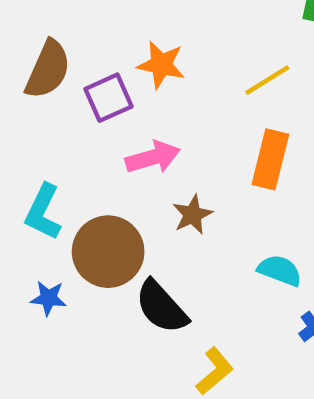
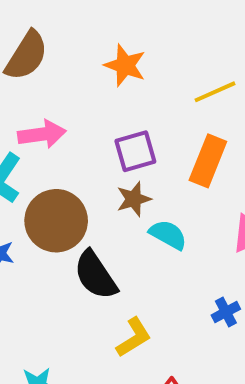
purple square: (109, 98) -> (135, 151), moved
pink arrow: (153, 157) -> (42, 134), moved
cyan semicircle: (280, 270) -> (168, 235), moved

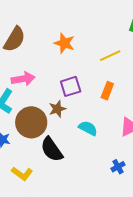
orange rectangle: (208, 161) -> (107, 91), size x0.7
brown star: (134, 199) -> (57, 109), moved
yellow L-shape: (134, 337) -> (22, 174), moved, turned 70

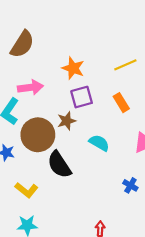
orange star: (64, 43) -> (73, 68), moved
orange rectangle: (107, 91) -> (121, 103), turned -54
blue cross: (118, 167) -> (130, 185), turned -32

